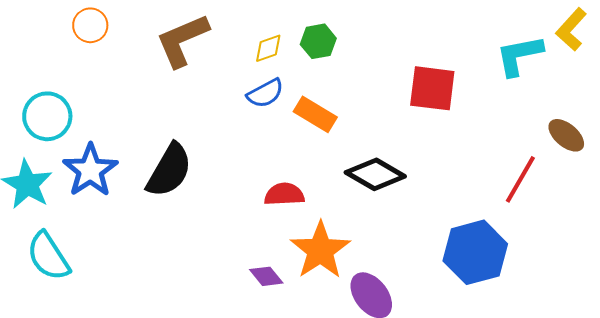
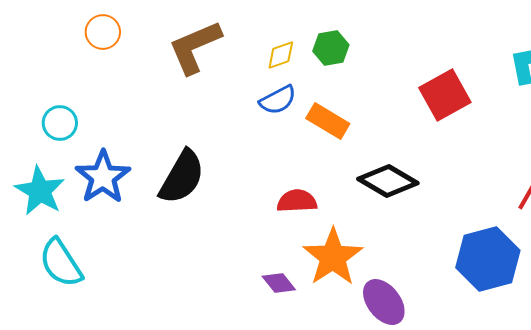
red square: (432, 88) -> (445, 95), turned -36
cyan circle: (47, 116) -> (60, 123), size x0.7

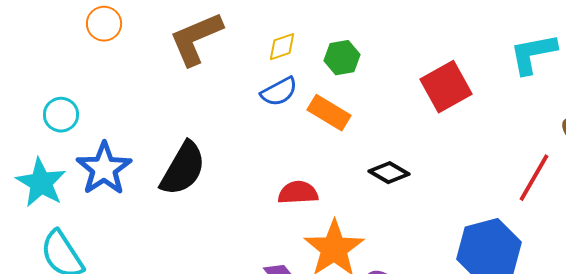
green hexagon: (331, 48) -> (342, 58), moved
black diamond: (388, 181) -> (389, 173), size x0.7

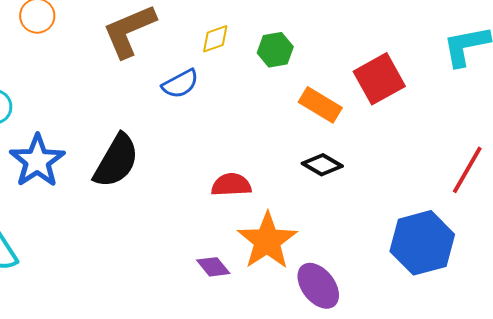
blue semicircle: (279, 92) -> (180, 84), moved
orange rectangle: (329, 113) -> (320, 105), moved

